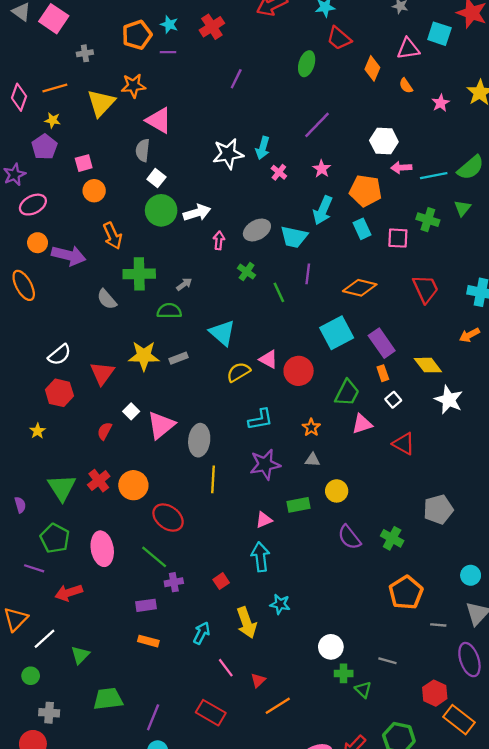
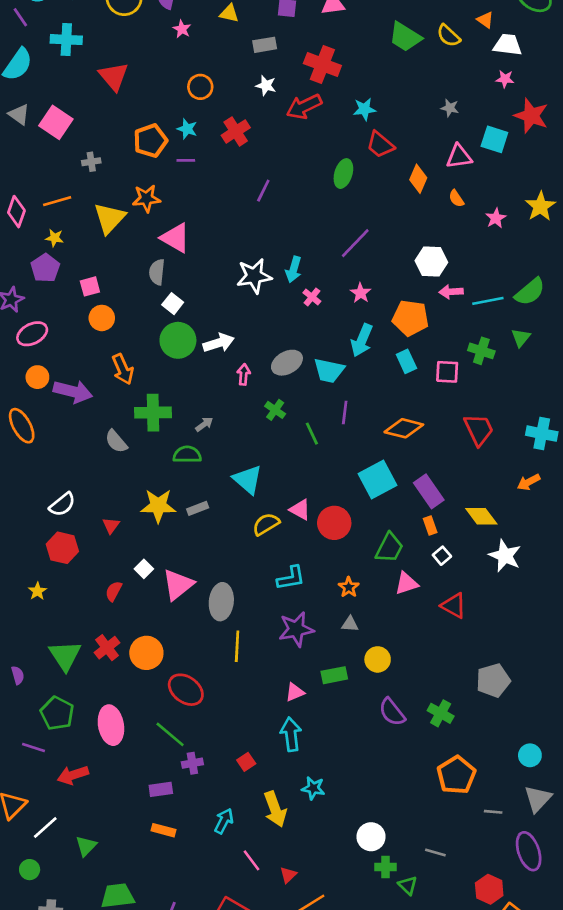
red triangle: (102, 373) -> (111, 525), size x0.6

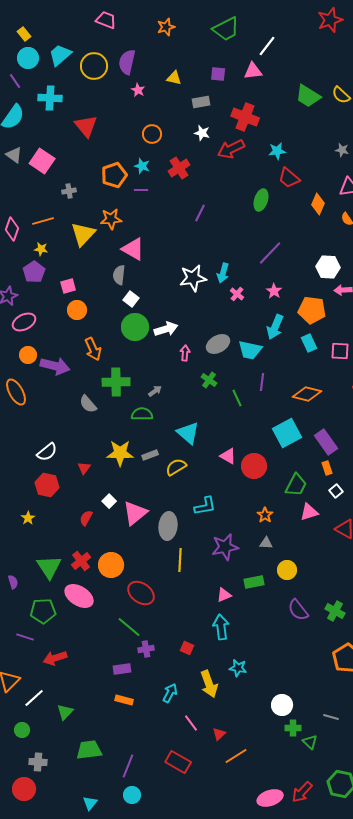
yellow semicircle: (266, 524) -> (176, 467), moved
cyan L-shape: (291, 578) -> (205, 506), moved
green pentagon: (57, 713) -> (43, 611), turned -30
pink ellipse: (111, 725) -> (79, 596), moved, turned -48
red square: (246, 762) -> (187, 648), turned -32

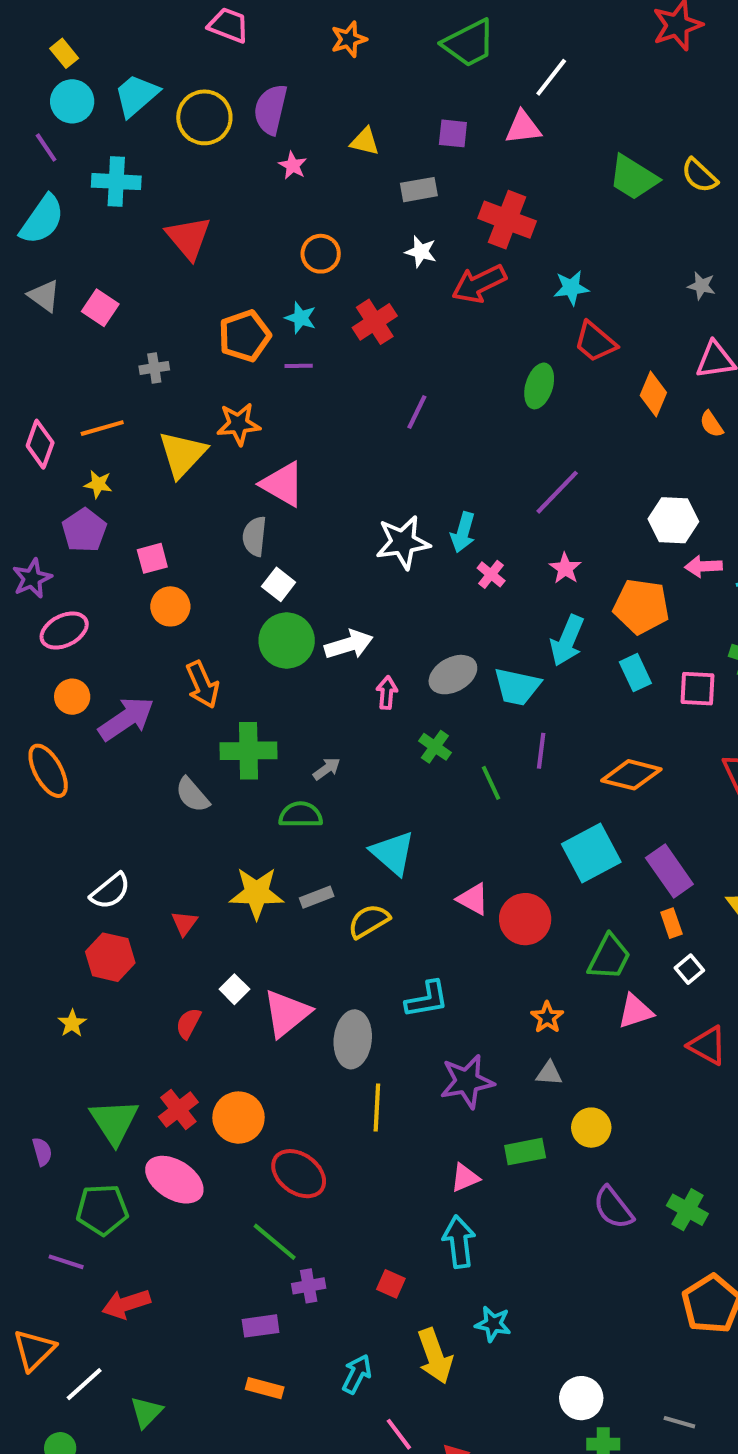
pink square: (42, 161) -> (100, 308), size x0.7
purple arrow: (55, 366) -> (126, 719), turned -48

